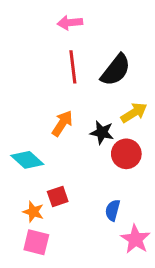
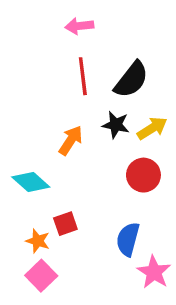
black star: (102, 132) -> (116, 125), moved
blue semicircle: (113, 210) -> (128, 239), size x1.4
pink square: (36, 242) -> (41, 276), turned 32

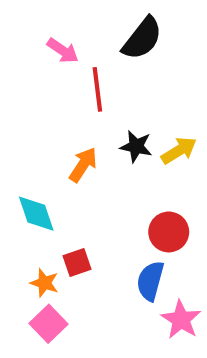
pink arrow: (79, 26) -> (63, 51), moved, turned -140
black semicircle: (131, 80) -> (142, 38), moved
red circle: (143, 175) -> (169, 232), moved
cyan diamond: (31, 182) -> (36, 214), turned 30

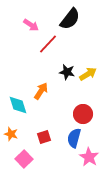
red line: (97, 89) -> (48, 44), turned 50
orange arrow: (83, 165) -> (41, 91), moved
red square: (77, 263) -> (44, 137), moved
orange star: (44, 283) -> (11, 134), moved

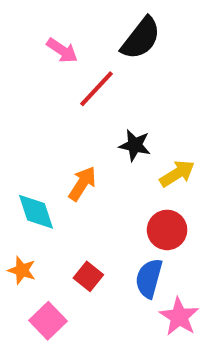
yellow arrow: (88, 74) -> (177, 173), moved
red square: (44, 137) -> (88, 276), turned -32

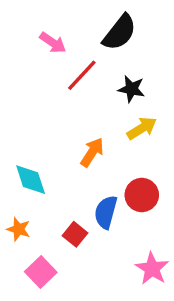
black star: (135, 145) -> (131, 89), moved
yellow arrow: (177, 173) -> (142, 128), moved
orange arrow: (82, 184) -> (92, 152), moved
blue semicircle: (149, 278) -> (106, 212), moved

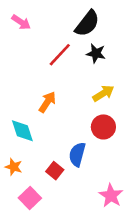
pink arrow: (53, 43) -> (21, 22), moved
black star: (131, 89) -> (96, 53), moved
orange arrow: (92, 152) -> (47, 102), moved
red circle: (142, 195) -> (103, 127), moved

